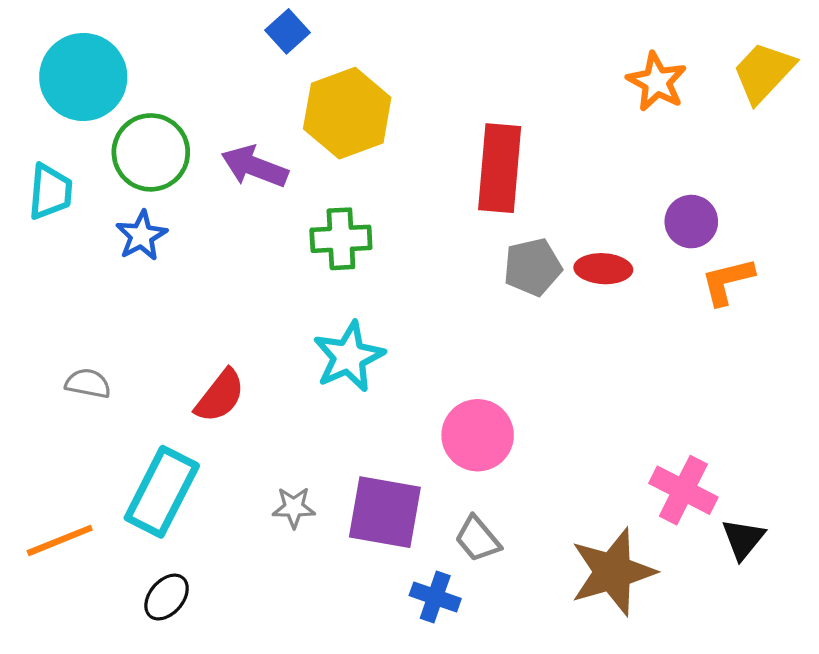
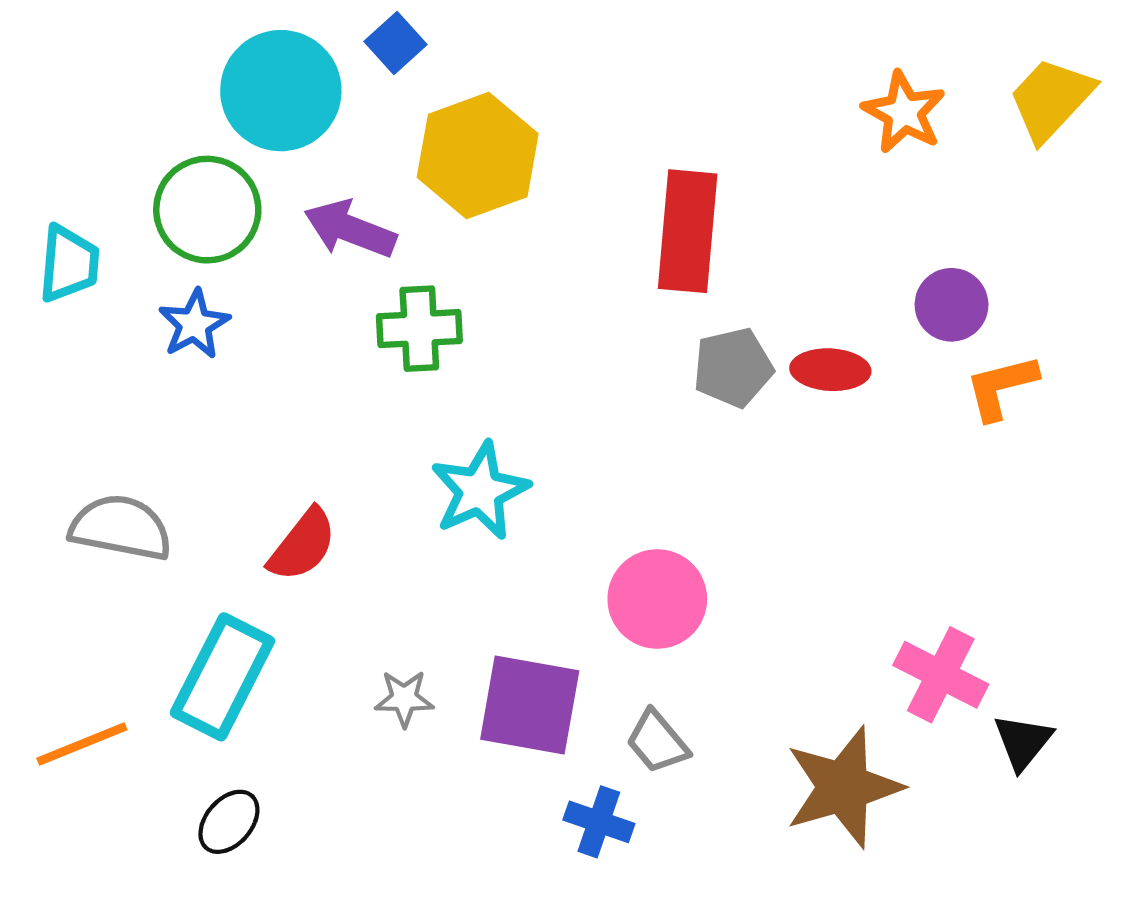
cyan circle: (83, 77) -> (281, 91), moved
green cross: (341, 239) -> (419, 329), moved
gray semicircle: (88, 383) -> (121, 528), size x1.6

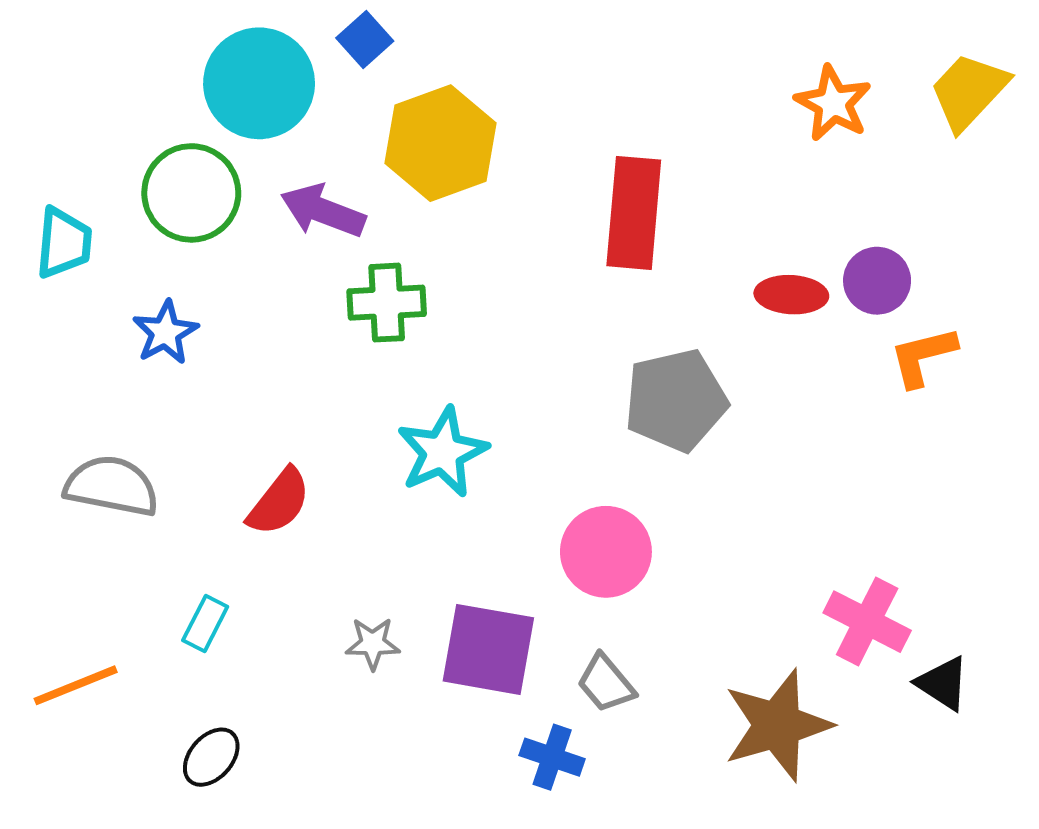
blue star: (194, 324) -> (165, 333), moved
gray pentagon: (733, 368) -> (676, 400), moved, size x1.4
red ellipse: (830, 370) -> (791, 295), moved
cyan rectangle: (222, 677) -> (205, 624), size x0.5
black triangle: (1023, 742) -> (943, 683), turned -36

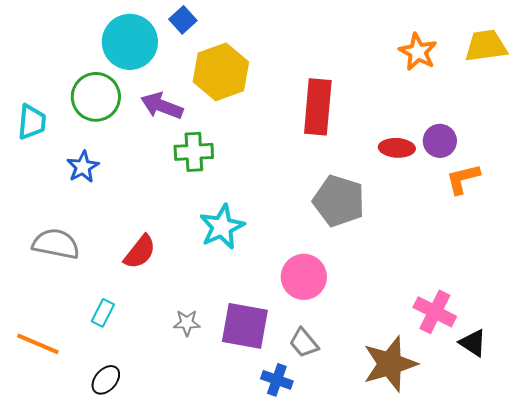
yellow trapezoid: (969, 91) -> (486, 46), turned 39
gray pentagon: (676, 400) -> (339, 201), turned 30
orange line: (76, 685) -> (38, 344), turned 45

